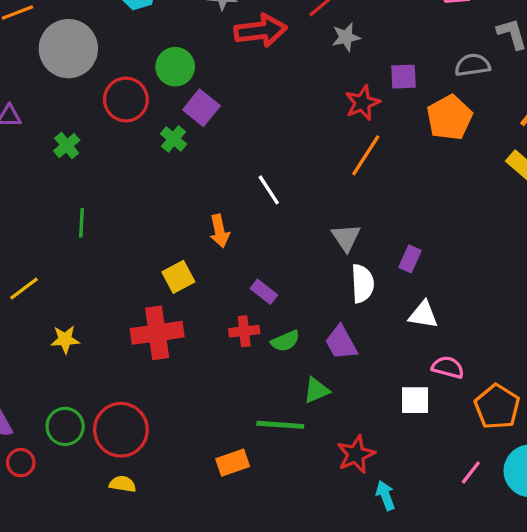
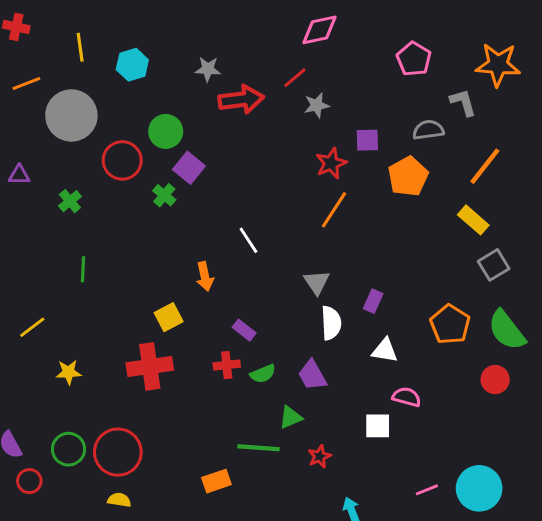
orange pentagon: (497, 407) -> (450, 324), moved
red star: (356, 454) -> (320, 456), moved, size x0.7
pink line: (471, 472) -> (427, 490), turned 30

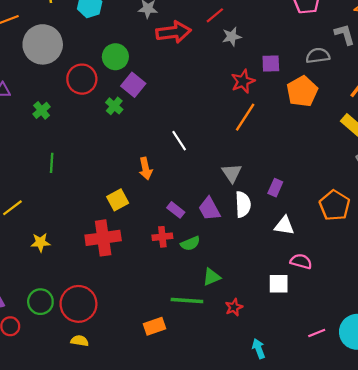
purple trapezoid: (312, 375) -> (209, 209), moved

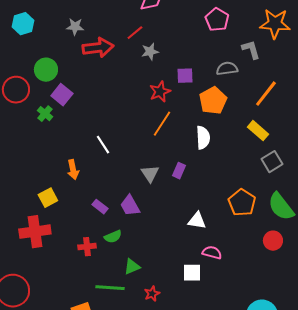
purple rectangle: (275, 188) -> (179, 171), moved
white semicircle: (243, 204) -> (203, 138), moved
red cross: (162, 237) -> (87, 247), moved

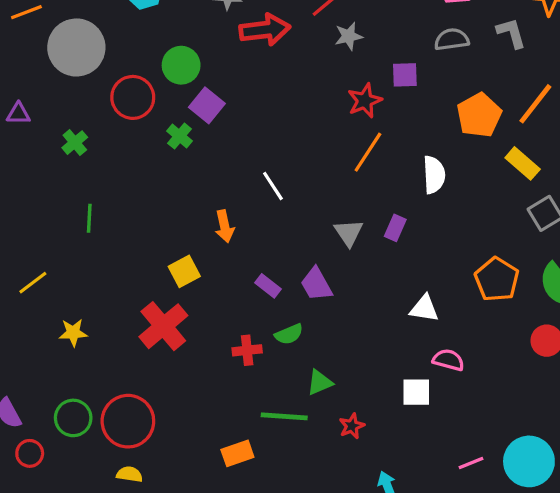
gray semicircle: (227, 69) -> (452, 39), moved
orange pentagon: (213, 101) -> (479, 115), moved
red cross: (35, 232) -> (163, 326), turned -32

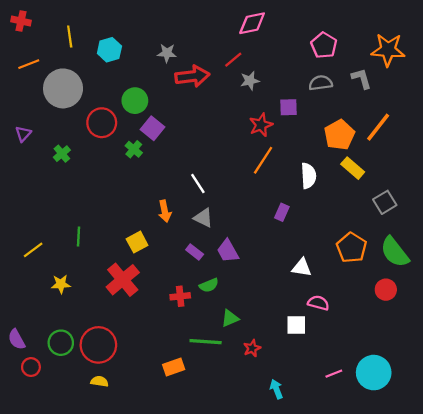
purple triangle: (18, 114) -> (23, 134), turned -49
yellow rectangle: (523, 163) -> (353, 168), moved
green line: (89, 218) -> (78, 237), moved
gray triangle: (349, 233) -> (203, 218), moved, turned -30

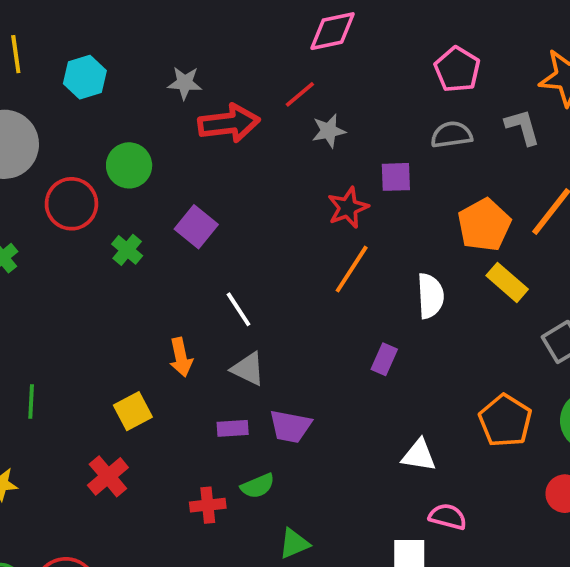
purple square: (153, 128) -> (196, 227), moved
purple trapezoid: (228, 251) -> (290, 426), turned -50
purple rectangle: (195, 252) -> (233, 428), turned -42
red cross: (123, 280) -> (108, 476), size x0.7

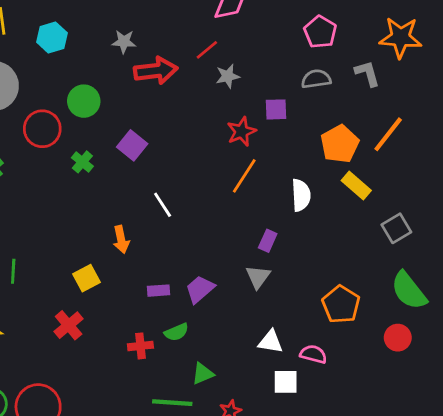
gray triangle: (248, 369) -> (258, 277), moved, turned 40
orange pentagon: (505, 421) -> (341, 304), moved
purple trapezoid: (290, 426) -> (200, 289), turned 128
white triangle: (419, 455) -> (270, 342), moved

